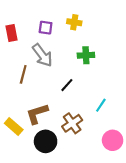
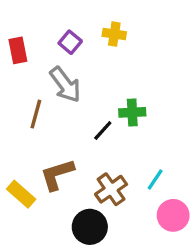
purple square: (46, 28) -> (70, 42), turned 32
green cross: (86, 55) -> (132, 112), moved
cyan line: (101, 105) -> (155, 179), moved
black circle: (46, 141) -> (90, 227), moved

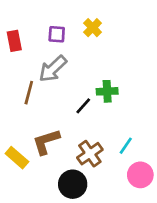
yellow cross: (114, 34) -> (93, 28), turned 36
purple square: (70, 42) -> (57, 34), turned -36
gray arrow: (65, 85) -> (53, 69), turned 84

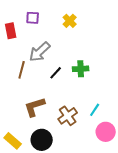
purple square: (57, 34) -> (33, 18), moved
black line: (83, 106) -> (56, 73), moved
yellow rectangle: (17, 158) -> (13, 141), moved
black circle: (73, 184) -> (42, 140), moved

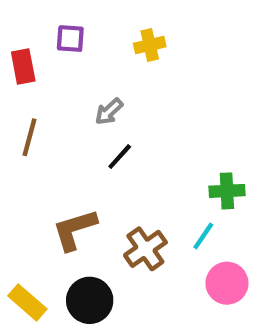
yellow cross: (70, 21) -> (150, 45), turned 32
gray arrow: (40, 52) -> (109, 112), moved, size x0.6
green cross: (81, 69) -> (227, 191), moved
brown line: (22, 70) -> (30, 137), moved

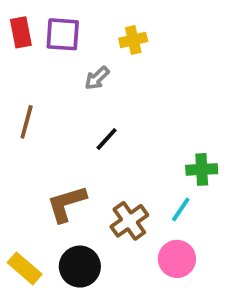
purple square: (70, 39) -> (63, 34), size x1.4
red rectangle: (23, 66) -> (21, 32), moved
gray arrow: (109, 112) -> (97, 78), moved
pink circle: (227, 283) -> (177, 259), moved

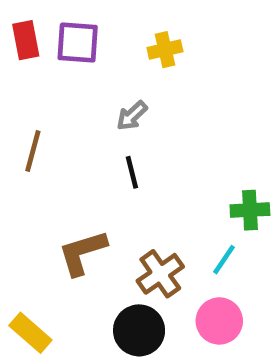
gray arrow: (97, 78) -> (132, 116), moved
black line: (107, 139) -> (132, 172), turned -56
black circle: (80, 267) -> (139, 330), moved

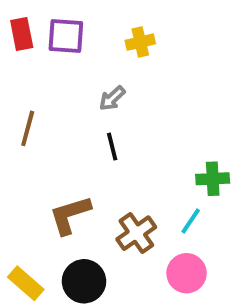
black circle: (139, 330) -> (84, 281), moved

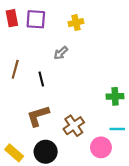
black line: (112, 147) -> (41, 79), moved
cyan line: (191, 221) -> (117, 129), moved, turned 56

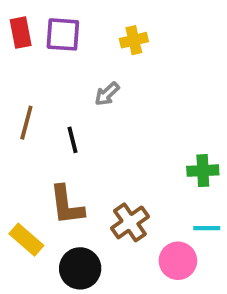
brown L-shape: (38, 116) -> (67, 205), turned -80
yellow rectangle: (14, 153) -> (26, 240), moved

